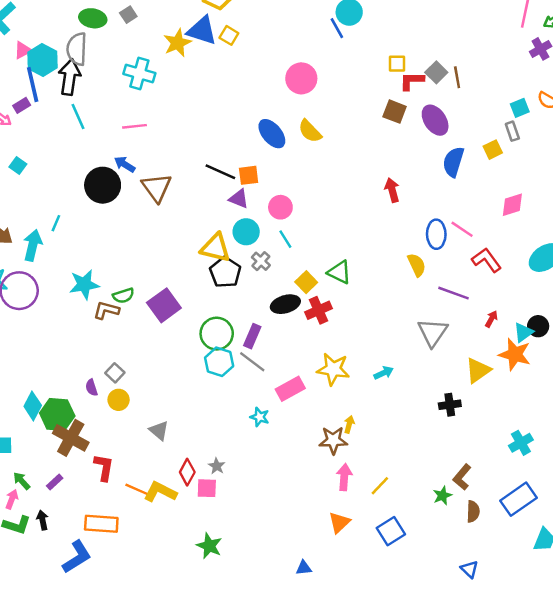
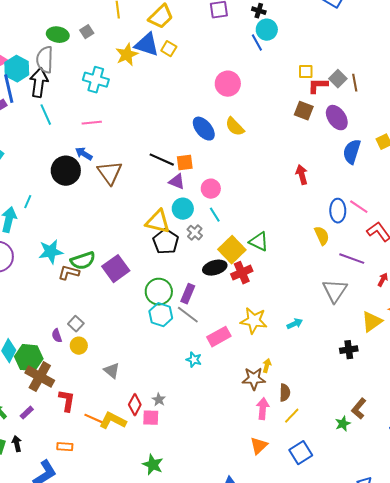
yellow square: (306, 282) -> (232, 250), size x1.5
green semicircle: (123, 296) -> (83, 261), size x1.4
brown semicircle: (473, 511) -> (285, 393), moved
orange rectangle: (101, 524) -> (65, 447), size x0.6

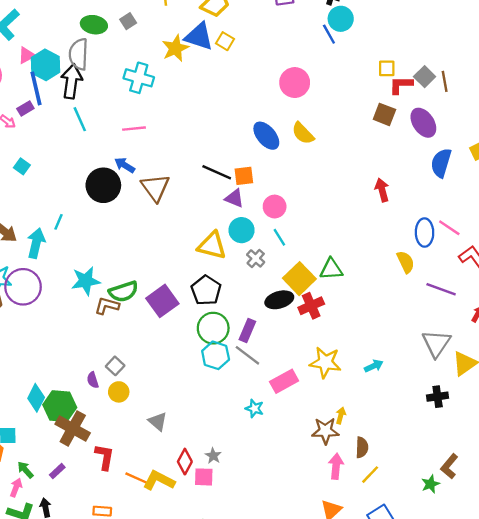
black pentagon: (166, 242) -> (206, 290), moved
green triangle: (259, 242) -> (331, 269), turned -30
gray triangle: (335, 291) -> (436, 343), moved

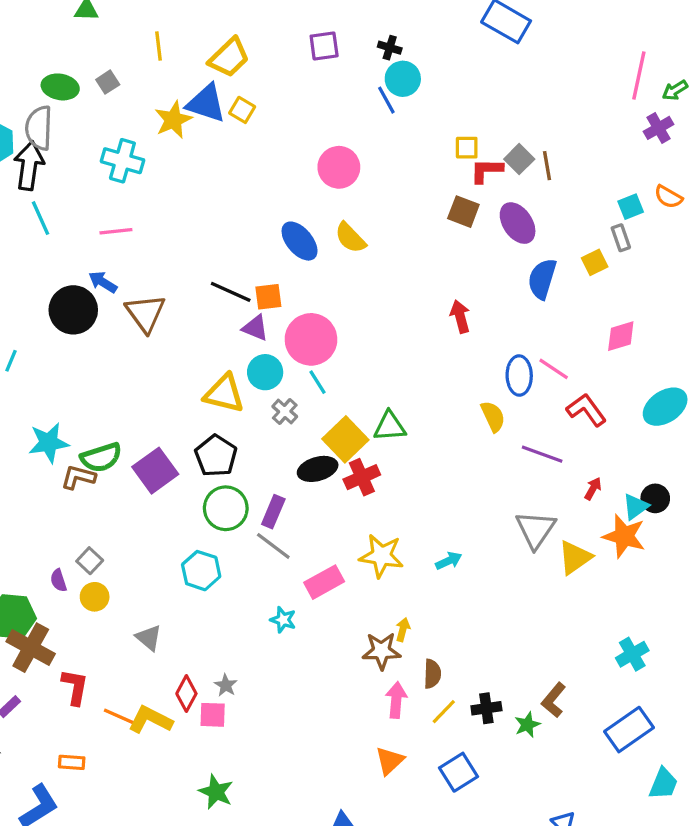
pink circle: (275, 207) -> (311, 339), size x1.6
cyan hexagon: (216, 355) -> (201, 571), moved
black cross: (438, 397) -> (486, 708), moved

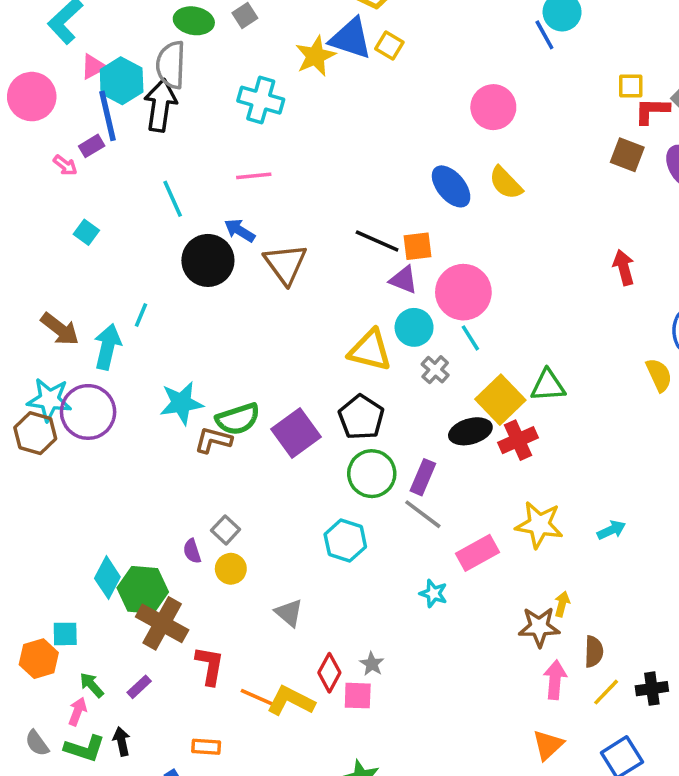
cyan line: (41, 218) -> (173, 199), moved

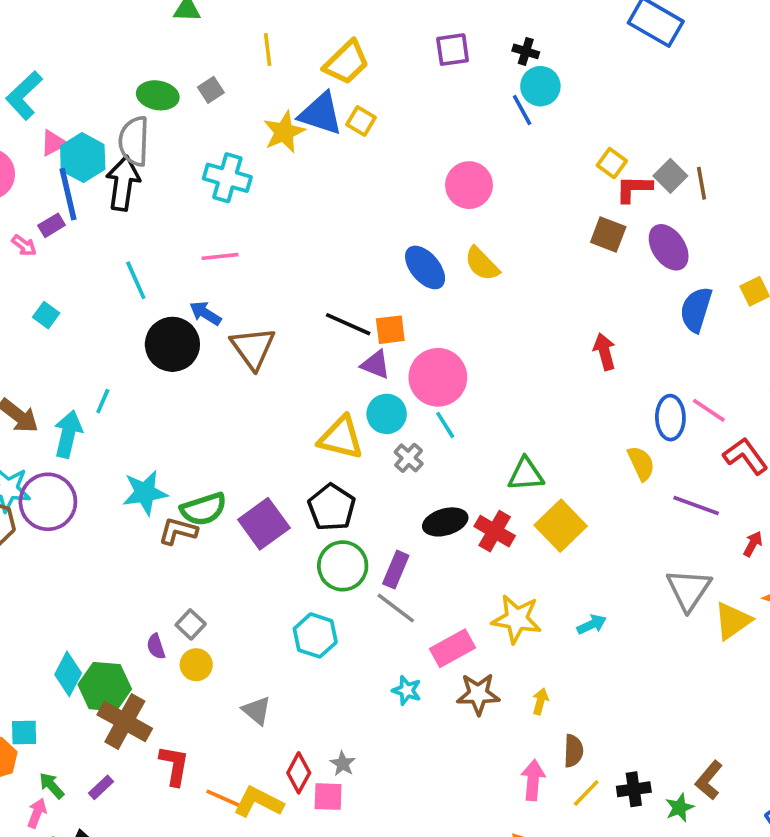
yellow square: (631, 86) -> (612, 163), turned 36
yellow square: (500, 400) -> (561, 526), moved
red cross: (518, 440) -> (495, 531), turned -36
brown star: (539, 627) -> (478, 694), moved

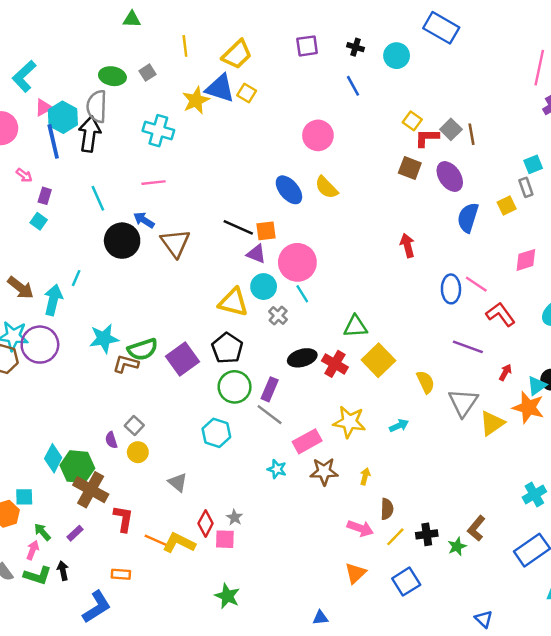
cyan circle: (540, 86) -> (397, 56), moved
purple rectangle: (52, 225) -> (45, 196), moved, turned -42
yellow semicircle: (641, 463) -> (426, 382), moved
pink arrow: (533, 780) -> (360, 528), turned 105

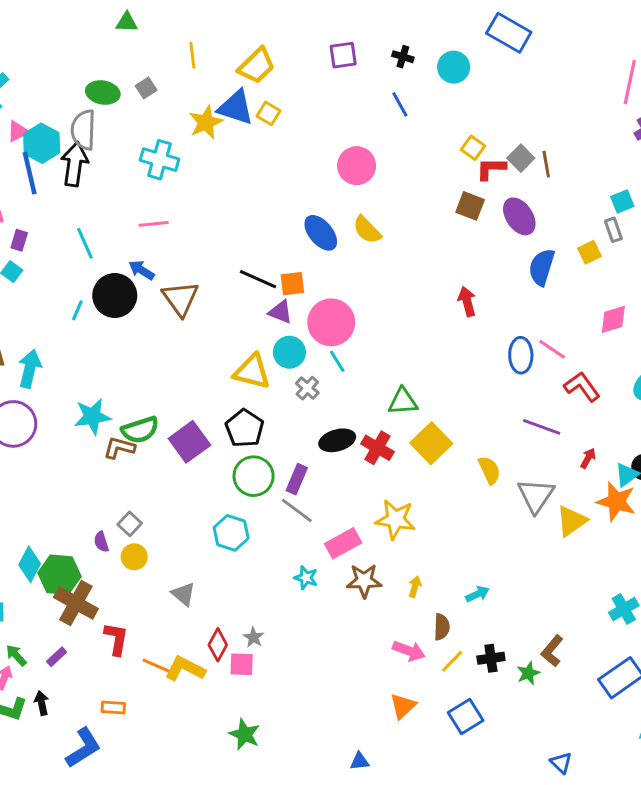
cyan line: (76, 278) -> (77, 310), moved
cyan arrow: (399, 426) -> (477, 594), moved

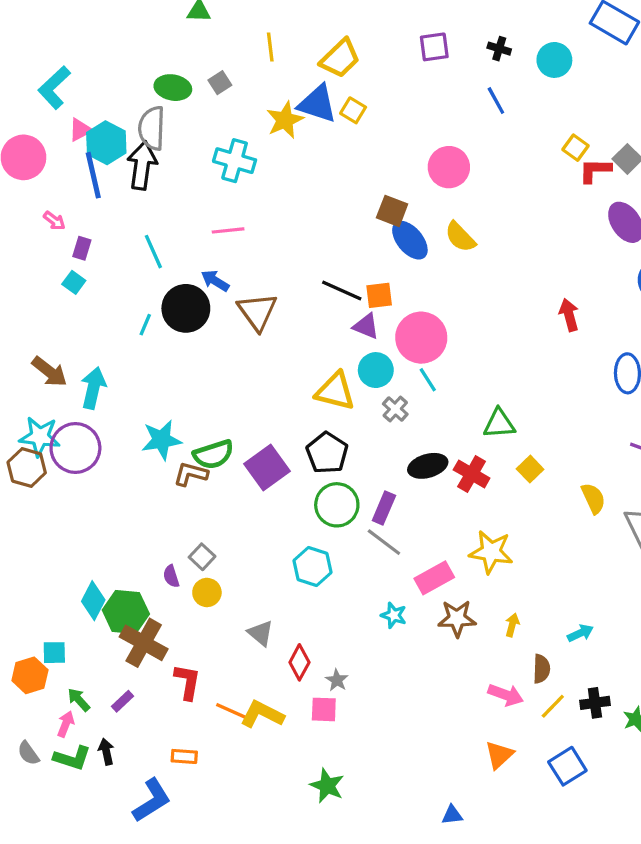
brown square: (470, 206) -> (392, 211), moved
yellow square: (431, 443) -> (530, 469), size x0.6
red diamond: (218, 645) -> (299, 662), moved

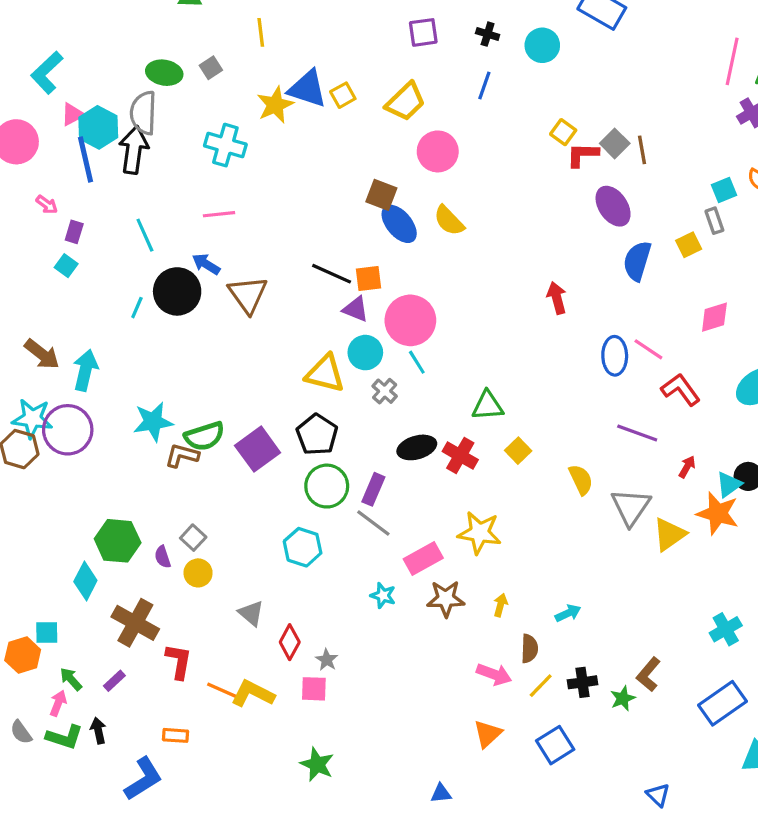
yellow trapezoid: (340, 58) -> (406, 102), moved
blue line: (496, 101) -> (484, 86), turned 48
yellow square: (353, 110) -> (343, 95), turned 30
green hexagon: (126, 612) -> (118, 541), moved

